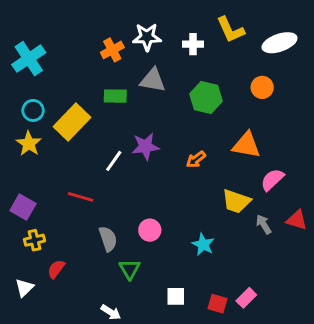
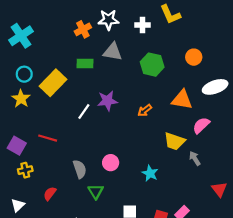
white ellipse: (279, 43) -> (215, 87), moved
red line: (81, 197) -> (48, 138), moved
red triangle: (297, 220) -> (219, 189), moved, turned 35
red semicircle: (56, 269) -> (50, 194), moved

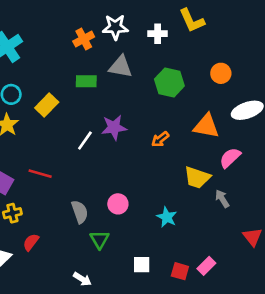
yellow rectangle: (53, 83) -> (47, 105), size x0.7
red semicircle: (50, 194) -> (31, 242), moved

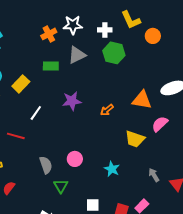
gray triangle: (121, 67) -> (77, 55), turned -36
orange circle: (221, 73) -> (153, 36), moved
green hexagon: (169, 83) -> (114, 53), moved
white line: (85, 141) -> (36, 113), moved
gray arrow: (222, 199) -> (154, 175), moved

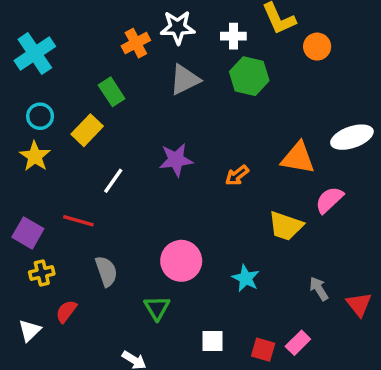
green rectangle: (51, 66) -> (112, 92), moved, turned 56
pink circle: (75, 159) -> (181, 261), size x1.5
gray semicircle: (46, 165) -> (106, 271), moved

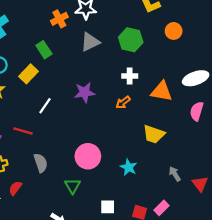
white cross: (233, 36) -> (130, 76), moved
orange circle: (317, 47) -> (174, 31), moved
pink semicircle: (329, 200) -> (197, 111), moved, turned -30

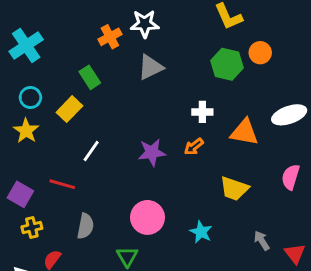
green hexagon: (131, 40) -> (227, 64), moved
purple star: (85, 93) -> (152, 152), moved
pink semicircle: (197, 111) -> (291, 177), moved
gray semicircle: (41, 163) -> (85, 226), turned 30

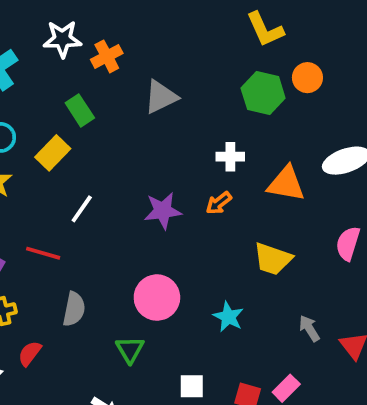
white star: (145, 24) -> (62, 39), moved

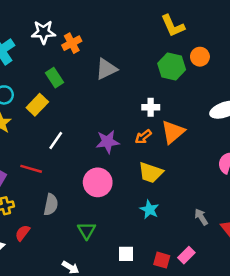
orange triangle: (286, 184) -> (173, 132), moved, turned -50
yellow trapezoid: (273, 259) -> (151, 173), moved
pink circle: (157, 298) -> (98, 182), moved

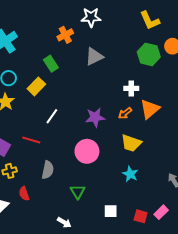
white star: (43, 32) -> (91, 17), moved
red semicircle: (22, 233) -> (24, 194), turned -56

